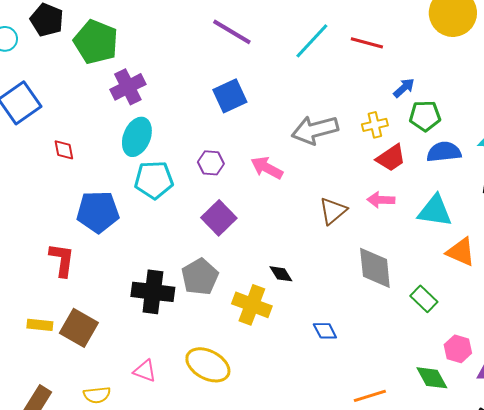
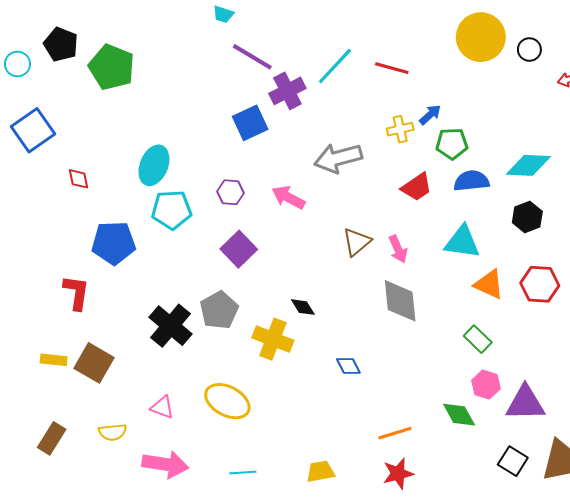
purple cross: (128, 87) -> (287, 91), moved
yellow cross: (375, 125) -> (400, 129), moved
pink arrow: (381, 200) -> (398, 249), moved, turned -116
black cross: (153, 292) -> (171, 326), turned 33
green rectangle: (424, 299) -> (478, 339), moved

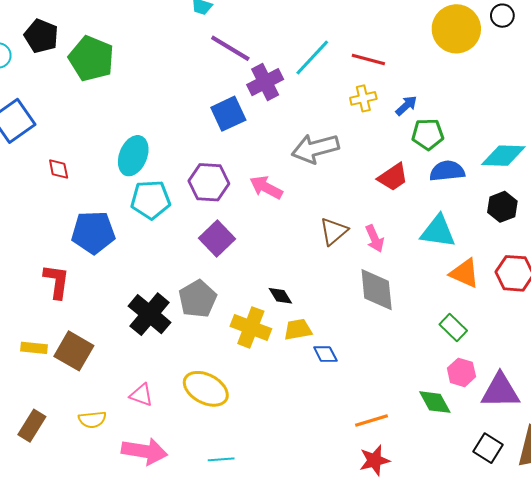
black circle: (529, 50) -> (502, 16), moved
yellow cross: (400, 129) -> (363, 98), moved
purple hexagon: (230, 192) -> (209, 182), size x1.5
yellow trapezoid: (320, 471) -> (298, 330), moved

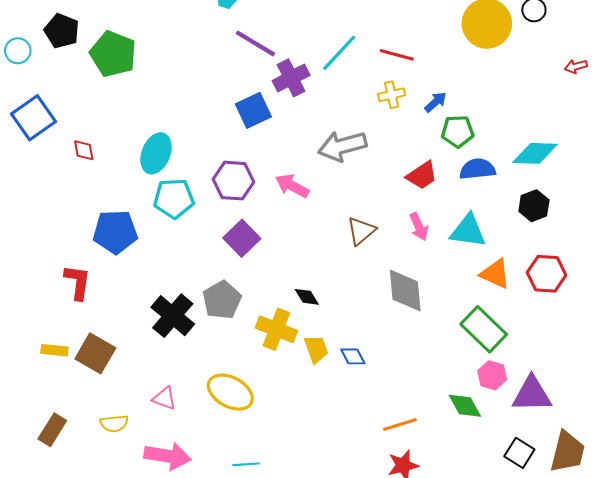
red diamond: (59, 169) -> (84, 150), moved
pink arrow: (375, 238) -> (419, 227), moved
green rectangle: (453, 327) -> (484, 329), size x1.6
yellow trapezoid: (298, 330) -> (316, 349), moved, turned 80

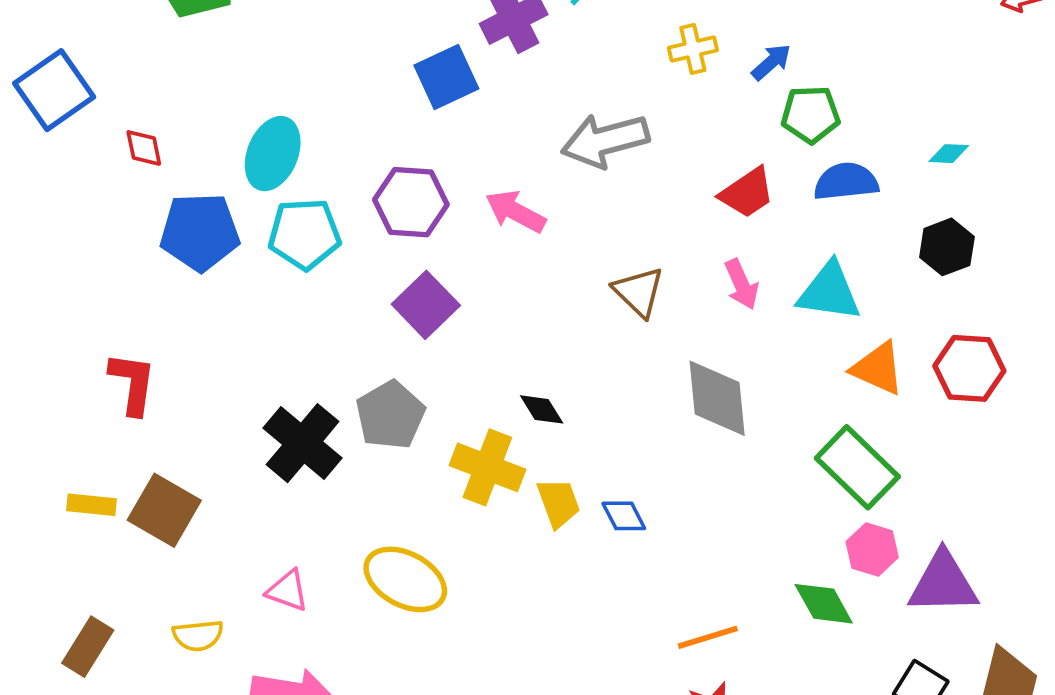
cyan diamond: (535, 153) -> (949, 154), size x0.5
brown triangle: (361, 231) -> (639, 292), turned -36
blue pentagon: (115, 232) -> (200, 232), moved

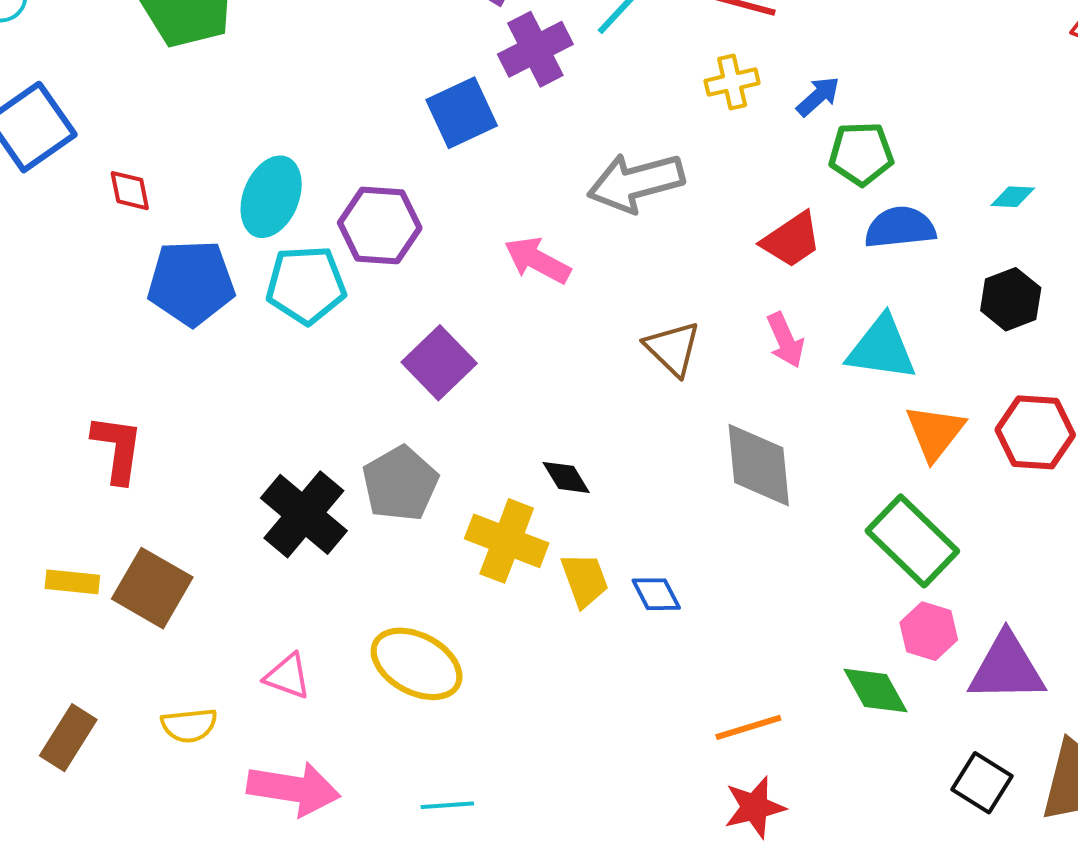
purple hexagon: (411, 202) -> (380, 225), moved
orange triangle: (878, 368) -> (935, 432), turned 44

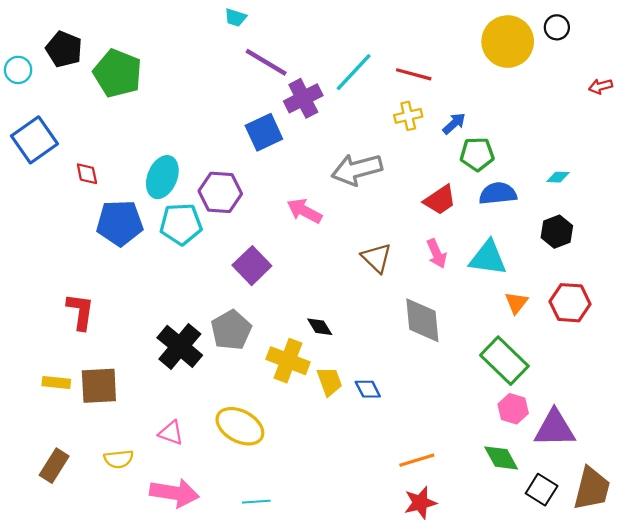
orange triangle: (935, 432) -> (516, 303), size x0.7
brown square: (152, 588) -> (99, 386), turned -33
green diamond: (875, 691) -> (501, 458), moved

